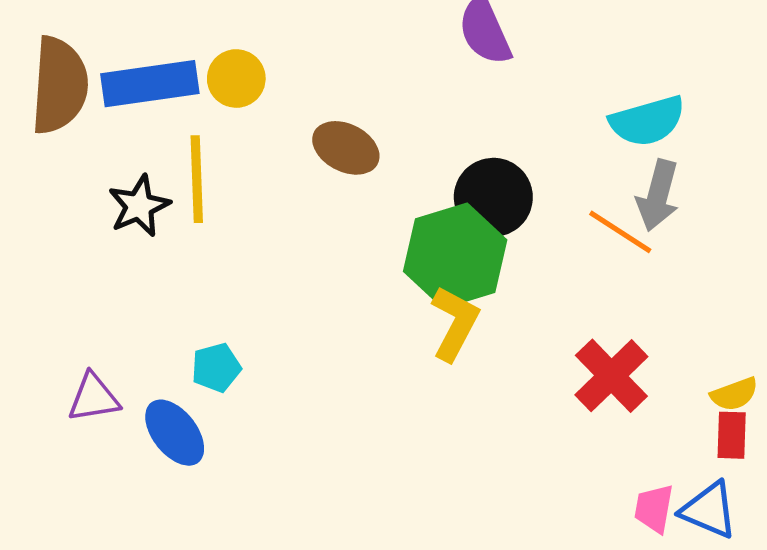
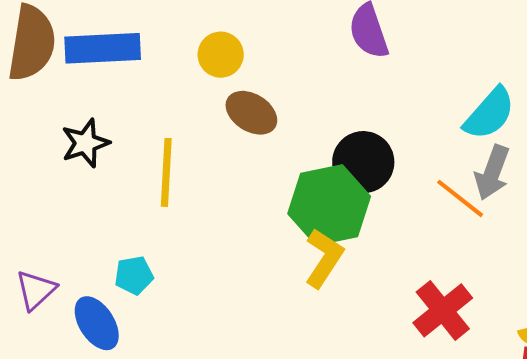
yellow circle: (236, 79) -> (221, 55), moved
cyan semicircle: (647, 121) -> (489, 114), turned -38
yellow line: (197, 179) -> (166, 172), moved
purple triangle: (94, 398) -> (36, 290), turned -39

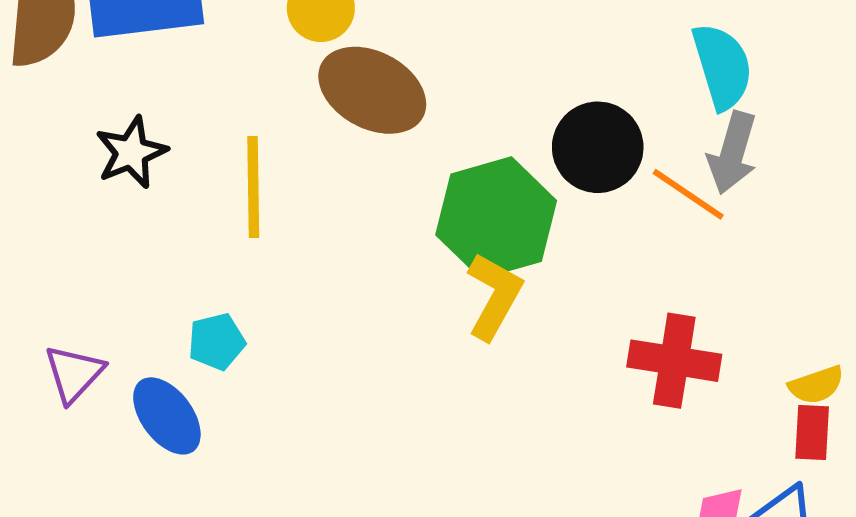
brown ellipse: (251, 113) -> (372, 90), size x1.4
cyan semicircle: (489, 114) -> (722, 66), turned -54
black circle: (363, 162) -> (598, 147), moved
red cross: (443, 310) -> (674, 361), turned -38

